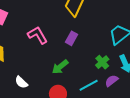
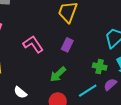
green cross: (102, 62) -> (100, 67), turned -32

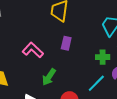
green arrow: (58, 74) -> (49, 77), moved

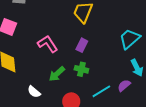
green cross: (103, 57) -> (81, 69), moved

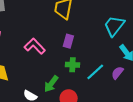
green arrow: (57, 74) -> (51, 84), moved
cyan line: (101, 91) -> (95, 72), moved

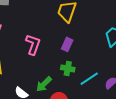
pink L-shape: (35, 46) -> (33, 45), turned 55

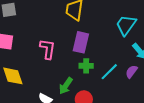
purple rectangle: (67, 44) -> (81, 42), size x1.5

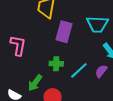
cyan trapezoid: (126, 25) -> (97, 24), turned -125
purple rectangle: (81, 42) -> (64, 32), moved

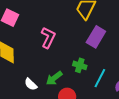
cyan line: (79, 70) -> (100, 78), turned -36

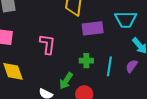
purple rectangle: (96, 37) -> (93, 28), turned 70

